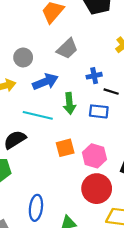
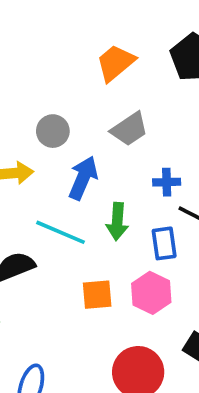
blue arrow: (45, 82) -> (83, 178), turned -55
blue rectangle: (99, 111) -> (164, 243), turned 66
pink hexagon: (94, 156) -> (151, 293), moved

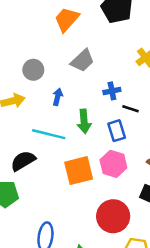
blue arrow: (83, 178) -> (58, 97), size x0.6
orange square: (97, 295) -> (79, 171), size x1.4

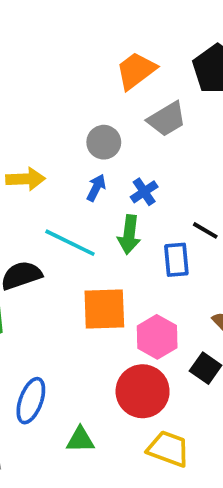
gray trapezoid: (82, 61) -> (167, 119), moved
gray circle: (33, 70) -> (104, 142), moved
blue cross: (112, 91) -> (144, 192), moved, turned -35
pink hexagon: (113, 164) -> (157, 337), moved

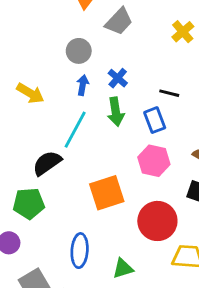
yellow arrow: (26, 179) -> (30, 93), turned 48
cyan line: (70, 243) -> (75, 130), turned -72
orange square: (104, 309) -> (107, 193), moved
pink hexagon: (157, 337) -> (154, 161), moved

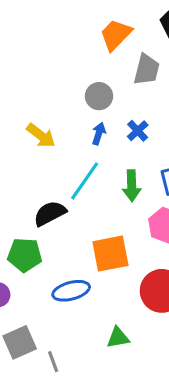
gray trapezoid: (119, 21) -> (147, 70), turned -36
green arrow: (116, 112) -> (132, 186), moved
blue ellipse: (80, 251) -> (71, 291), moved, turned 64

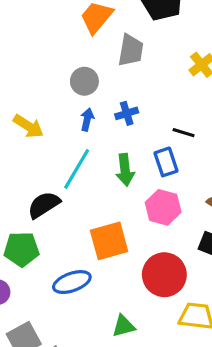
blue cross: (138, 131) -> (127, 113), turned 30

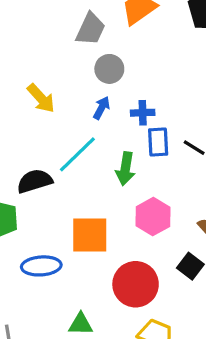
gray trapezoid: (131, 50) -> (91, 29), moved
blue rectangle: (166, 162) -> (158, 142), moved

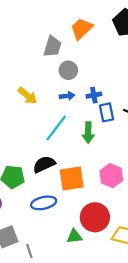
blue arrow: (101, 108) -> (67, 96), turned 64
black semicircle: (35, 181) -> (44, 164), moved
pink hexagon: (153, 217) -> (111, 176), moved
red circle: (136, 284) -> (95, 217), moved

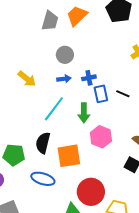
gray trapezoid: (52, 47) -> (50, 21), moved
black semicircle: (44, 164) -> (43, 143), turned -50
pink hexagon: (111, 176) -> (101, 137), moved
blue ellipse: (44, 203) -> (43, 179), turned 30

